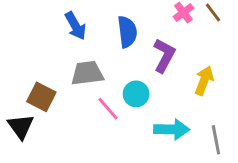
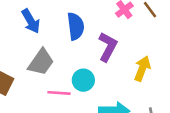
gray trapezoid: (87, 73) -> (41, 62), turned 132
pink line: (108, 109) -> (59, 93), turned -45

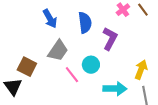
yellow arrow: (142, 69) -> (141, 70), moved
pink line: (59, 93) -> (72, 75), turned 48

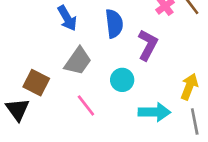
pink line: (72, 75) -> (86, 105), moved

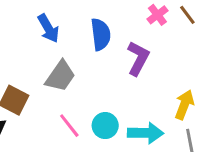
cyan circle: (122, 80) -> (105, 126), moved

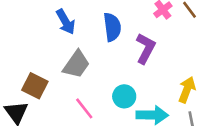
cyan circle: (105, 126) -> (124, 96), moved

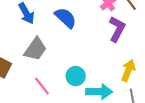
blue semicircle: (112, 27) -> (66, 18), turned -40
purple L-shape: (146, 48) -> (117, 29), moved

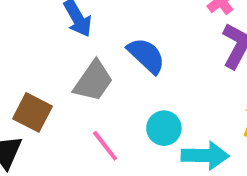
blue semicircle: (66, 18) -> (146, 56), moved

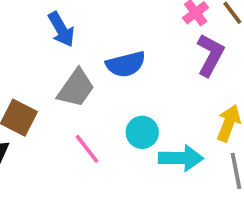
blue semicircle: (146, 56) -> (126, 64), turned 123

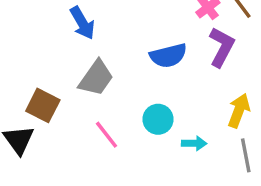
blue semicircle: (126, 64) -> (168, 56), moved
cyan arrow: (181, 158) -> (194, 143), size x0.6

